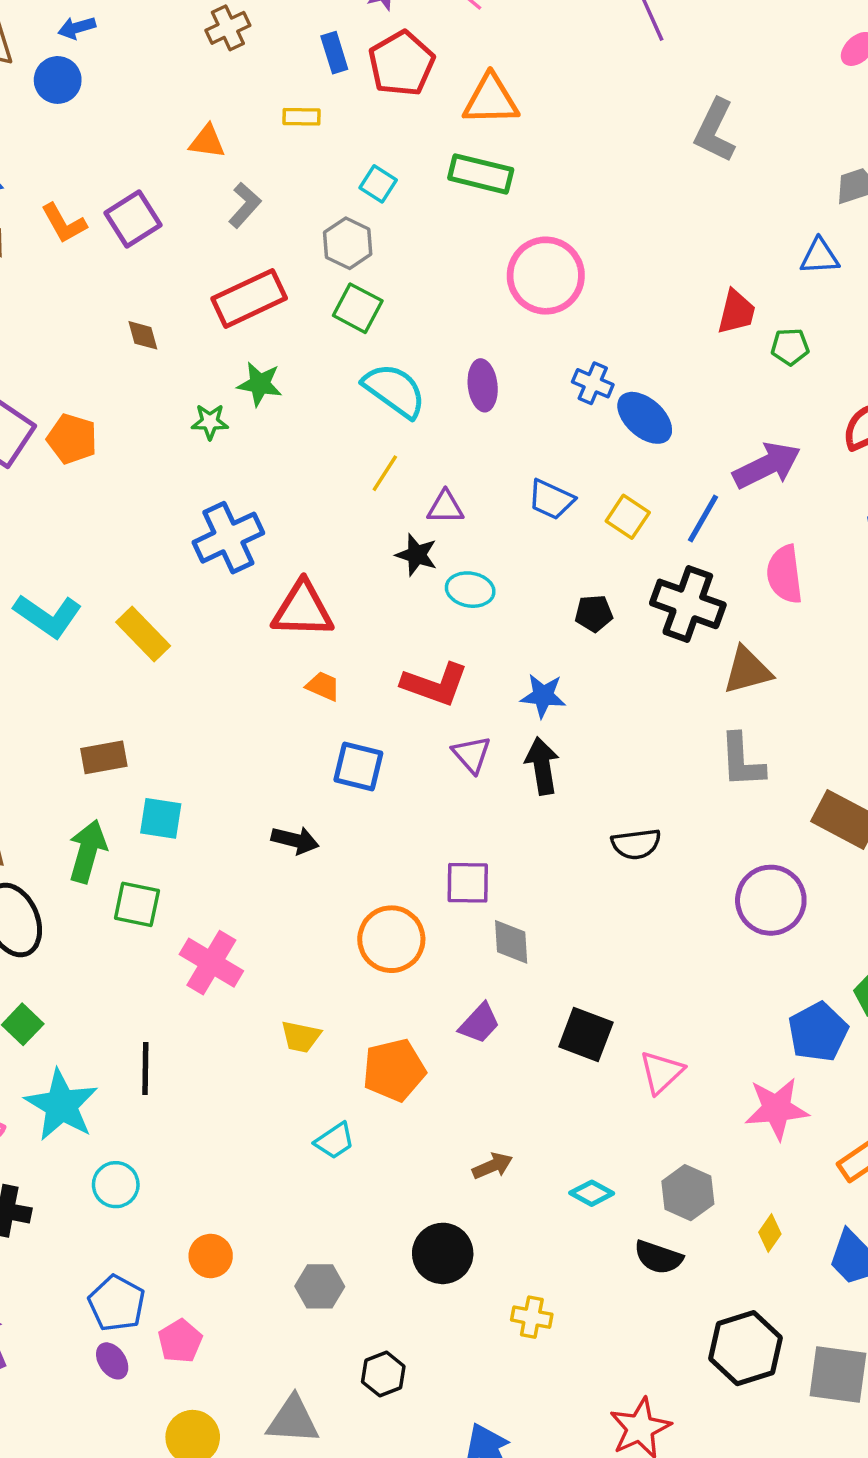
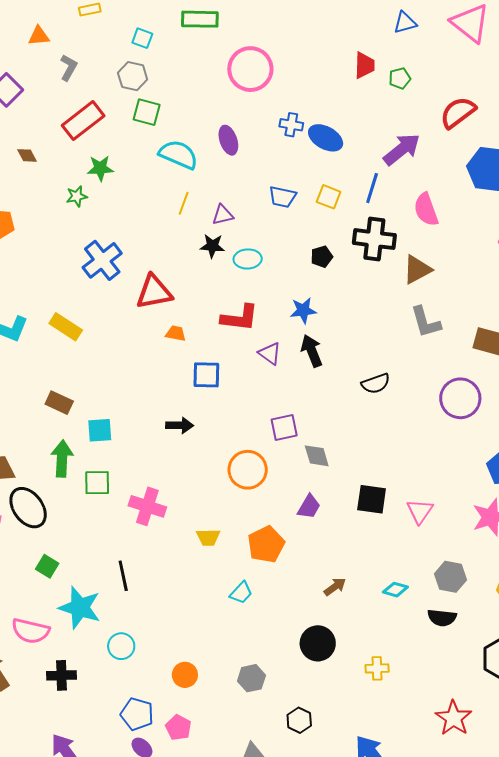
brown rectangle: (104, 757) -> (59, 403), turned 48

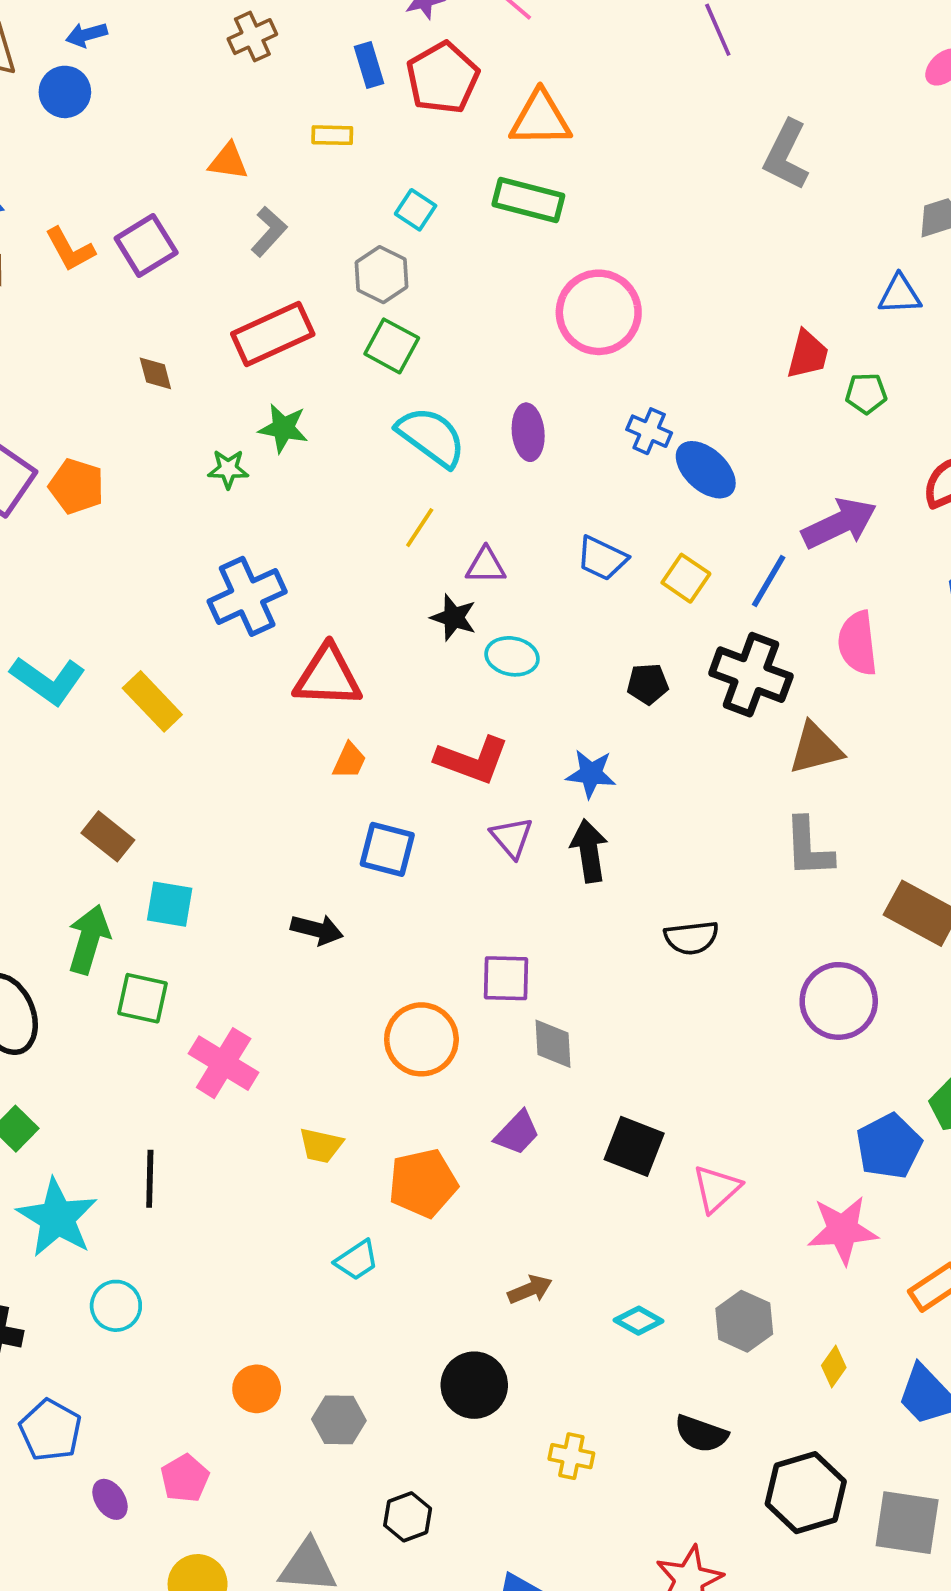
orange trapezoid: (176, 333) -> (349, 761), turned 90
black semicircle: (442, 618) -> (701, 1434), moved
orange circle: (185, 675) -> (257, 1389), moved
blue pentagon: (137, 714) -> (50, 1430), moved

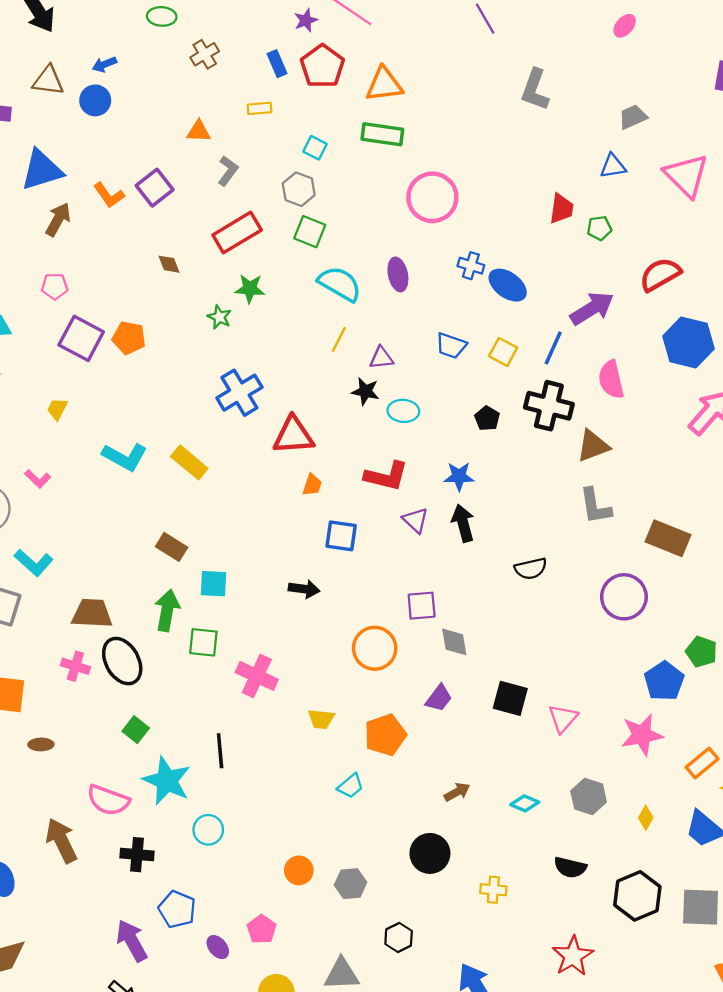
green star: (228, 469) -> (219, 317), turned 30
black pentagon: (648, 684) -> (487, 418), turned -30

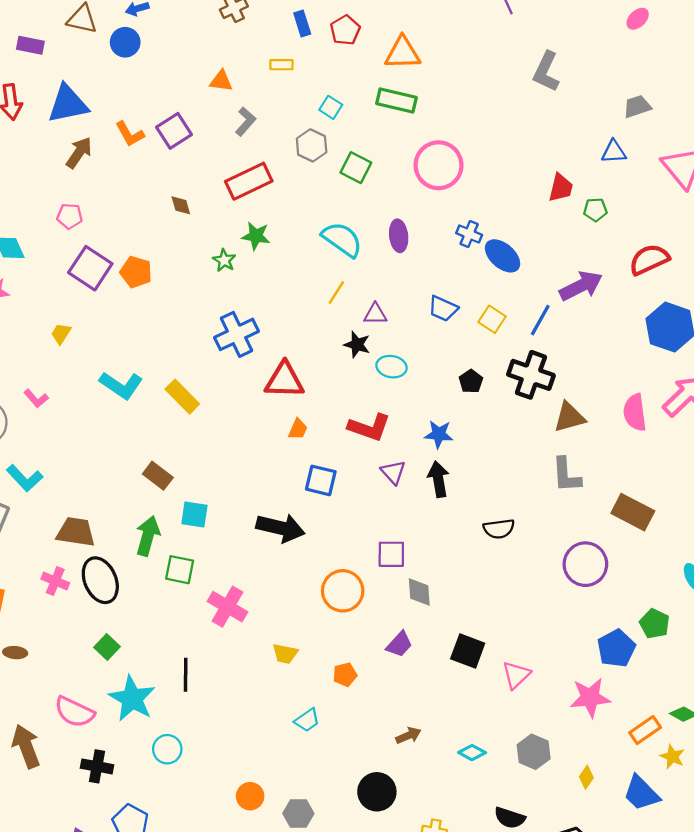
red pentagon: (322, 66) -> (345, 30), size x0.7
green square: (310, 232) -> (356, 168), moved
pink semicircle: (611, 380) -> (635, 412), moved
black arrow: (304, 589) -> (281, 528), size x1.6
orange pentagon: (385, 735) -> (345, 675), size x0.6

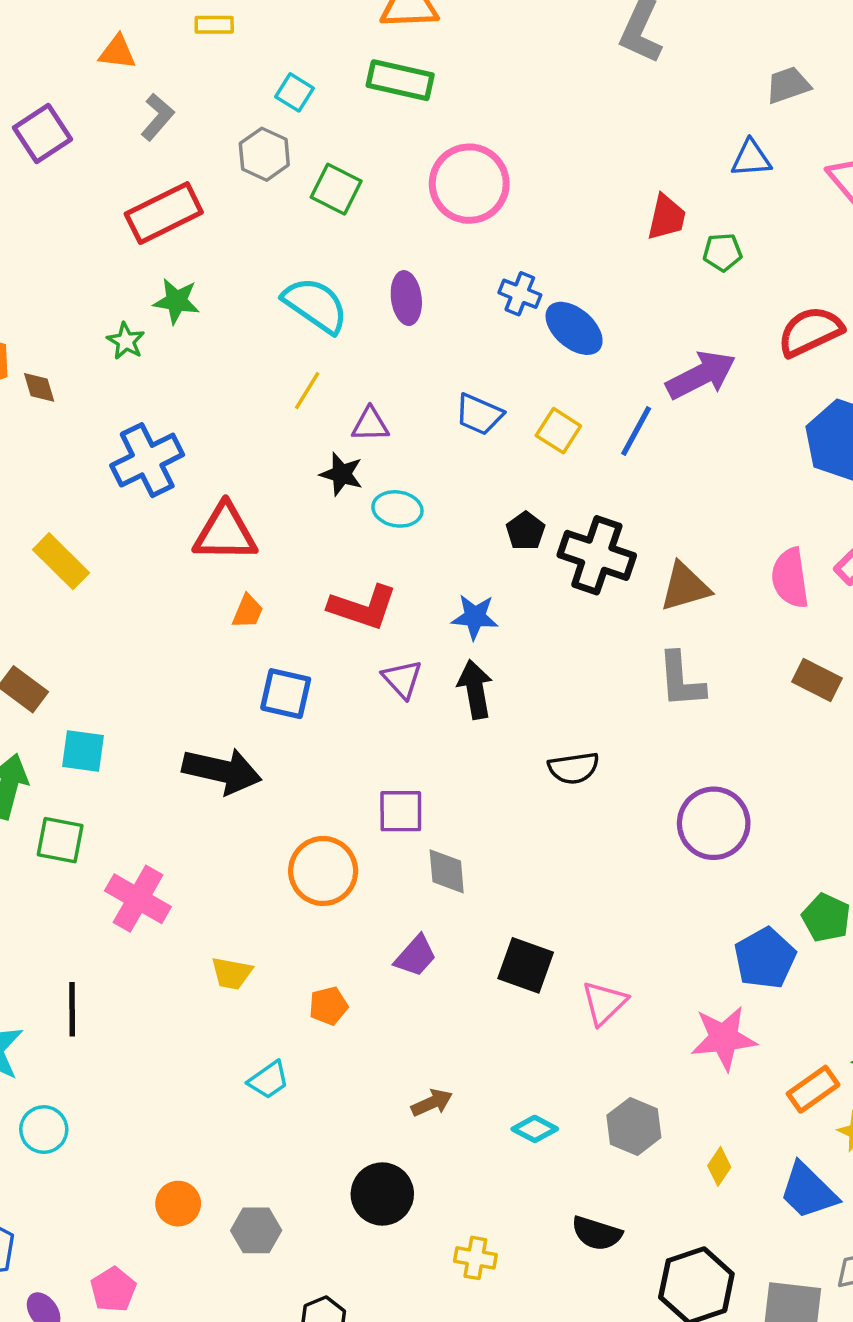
brown diamond: (181, 205) -> (39, 387), moved
black cross: (531, 375) -> (597, 555), moved
brown rectangle: (633, 512) -> (817, 680), moved, size x0.7

